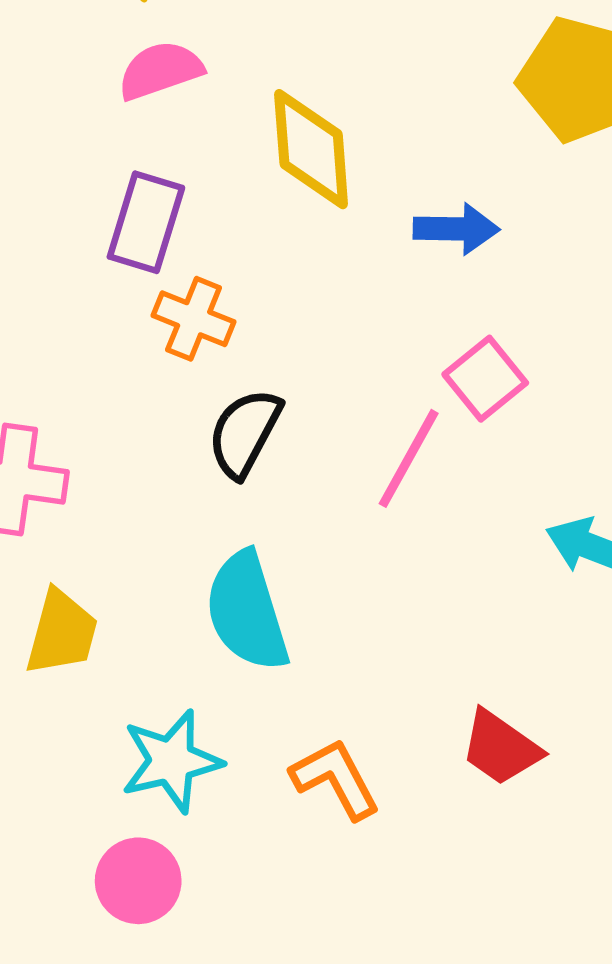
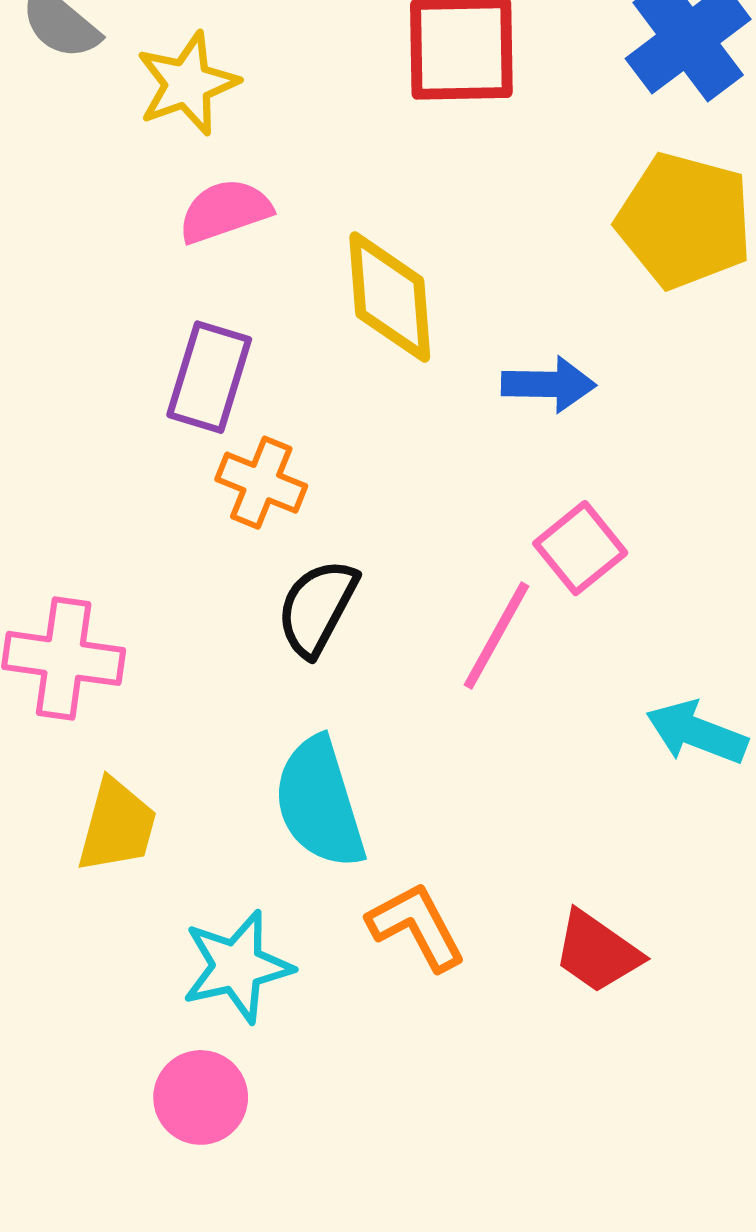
orange L-shape: (336, 779) -> (417, 926), moved

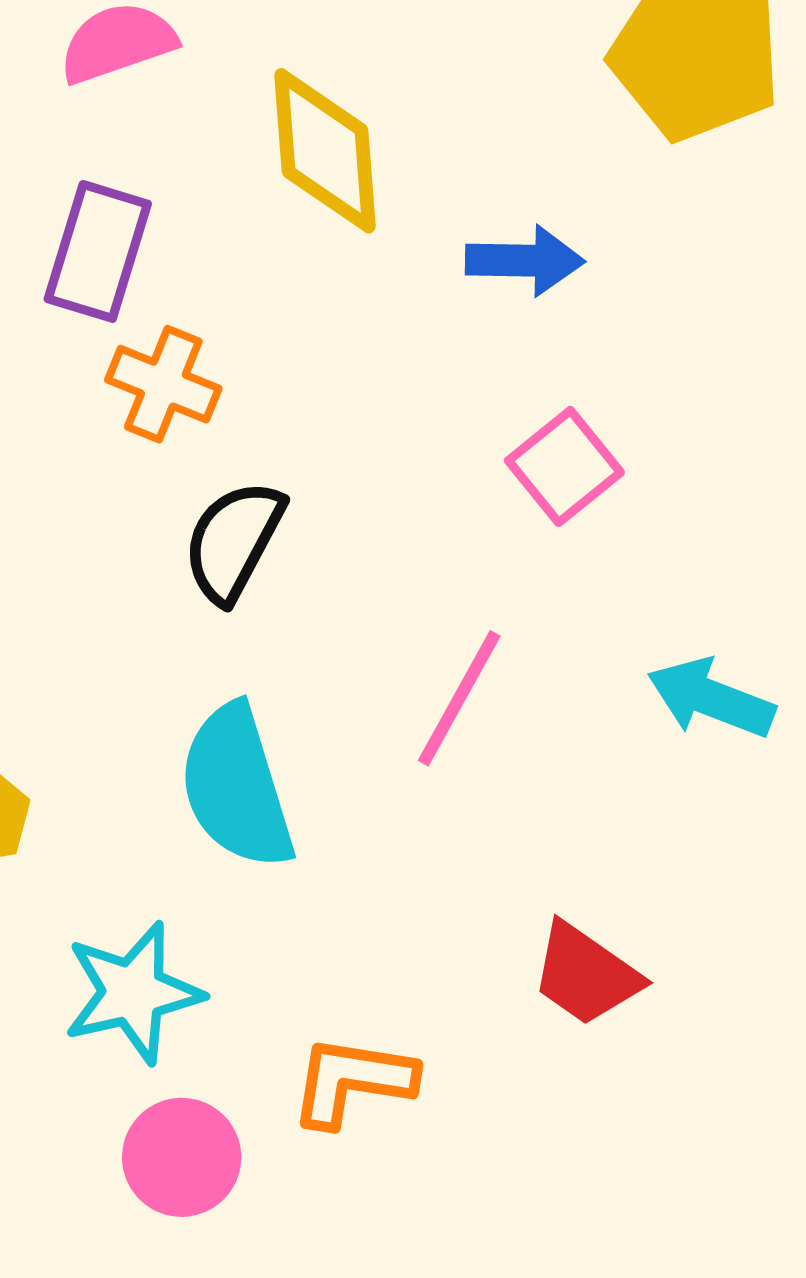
pink line: (497, 635) -> (459, 698), moved
orange L-shape: (417, 926) -> (352, 1081), moved, turned -53
pink circle: (201, 1097) -> (182, 1157), moved

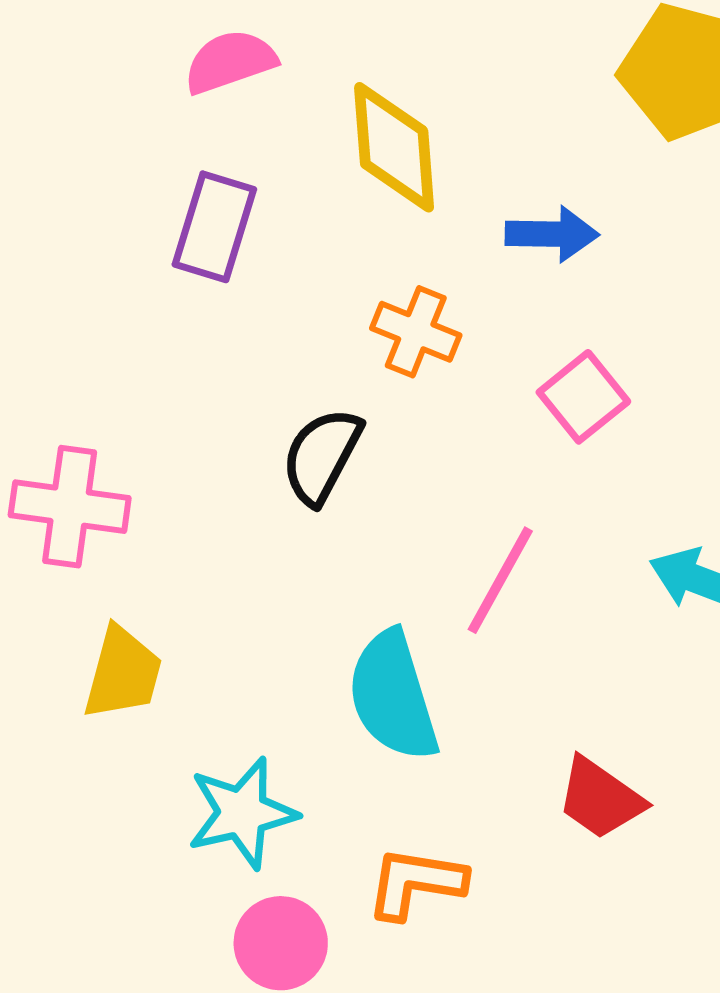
orange cross: (163, 384) -> (416, 332), moved
cyan semicircle: (237, 787) -> (393, 696), moved

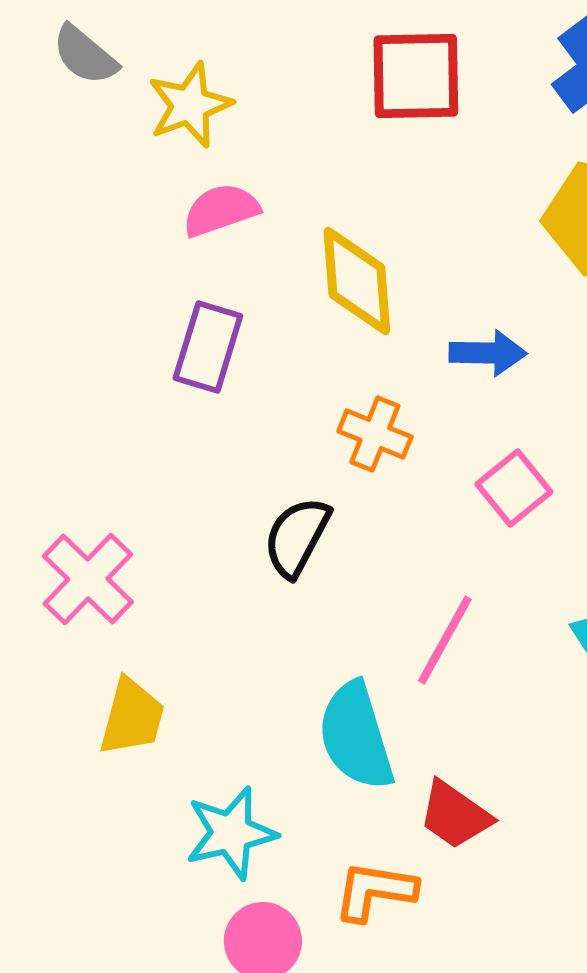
pink cross: (70, 507) -> (88, 579), turned 36
red trapezoid: (600, 798) -> (455, 815), moved

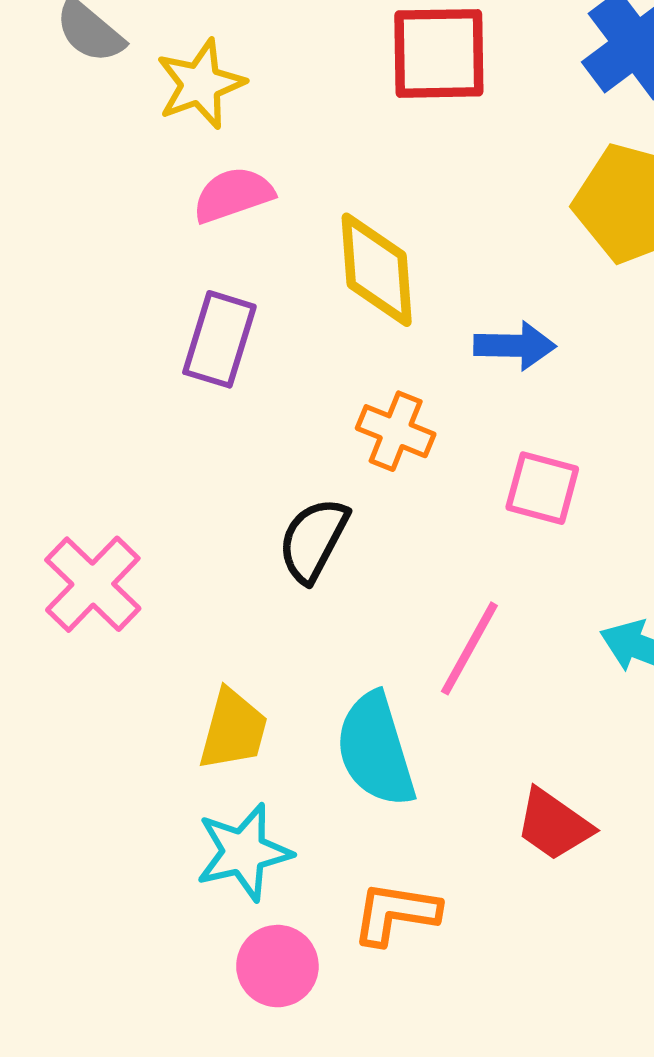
pink square: (514, 488) -> (542, 488), turned -36
yellow trapezoid: (132, 717) -> (233, 730), moved
red trapezoid: (455, 815) -> (554, 825), moved

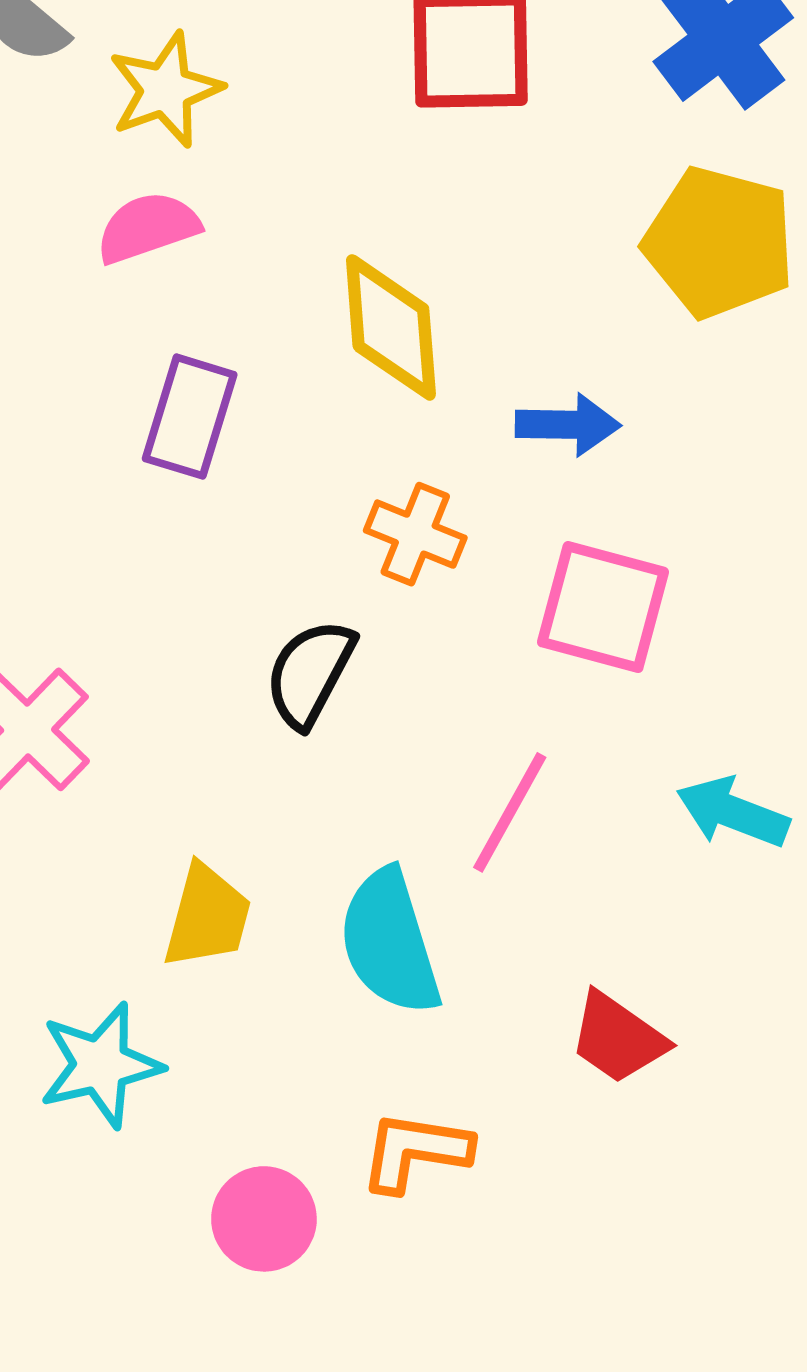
pink semicircle: (233, 195) -> (148, 227), moved
pink square: (542, 488) -> (603, 607), size x1.4
cyan star: (244, 852) -> (101, 1065), moved

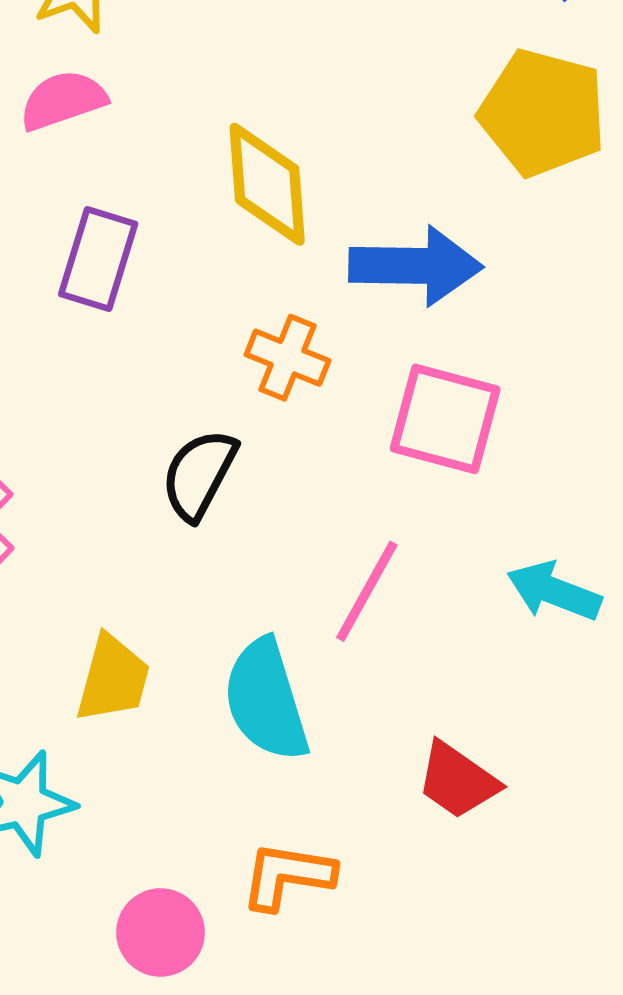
blue arrow: (568, 425) -> (416, 266), size x1.5

